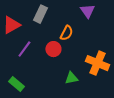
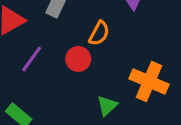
green triangle: (71, 78) -> (107, 106), turned -32

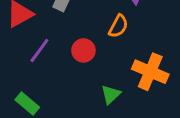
orange semicircle: (99, 33) -> (118, 26), moved

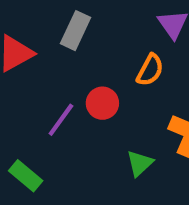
purple line: (39, 50) -> (61, 120), moved

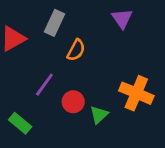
orange semicircle: (150, 70) -> (76, 50), moved
red circle: (102, 103) -> (73, 102), moved

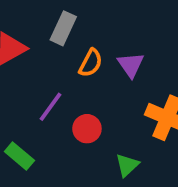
purple triangle: (122, 19) -> (131, 65), moved
green triangle: (99, 115) -> (127, 165), moved

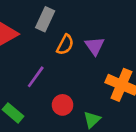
red circle: (87, 129) -> (63, 105), moved

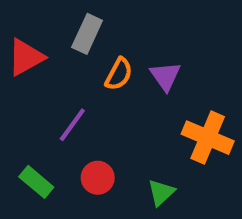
red circle: (63, 105) -> (98, 178), moved

